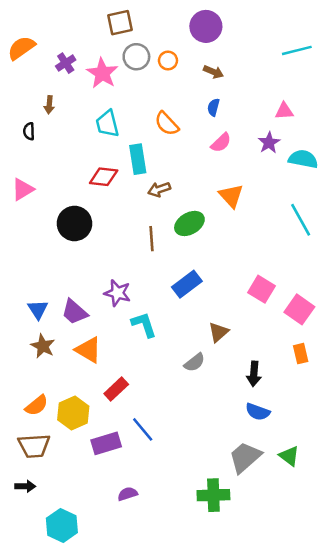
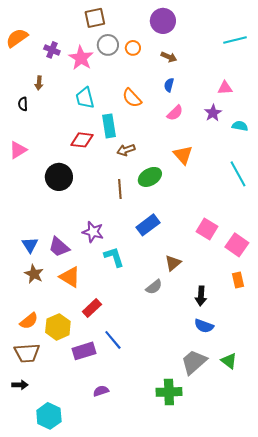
purple cross: (66, 63) -> (52, 50), turned -35
cyan semicircle: (303, 159) -> (240, 126), size x0.7

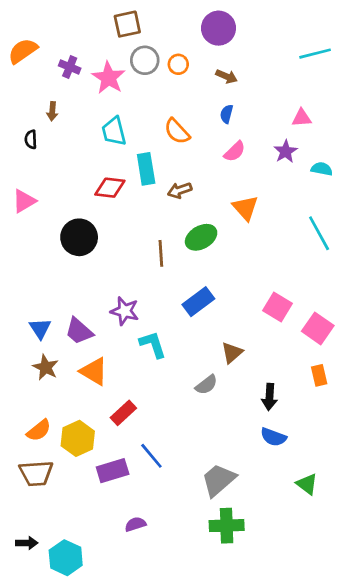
brown arrow: (126, 150) -> (180, 190), moved
gray trapezoid: (194, 362) -> (219, 480), moved
black arrow: (20, 385) -> (27, 543), moved

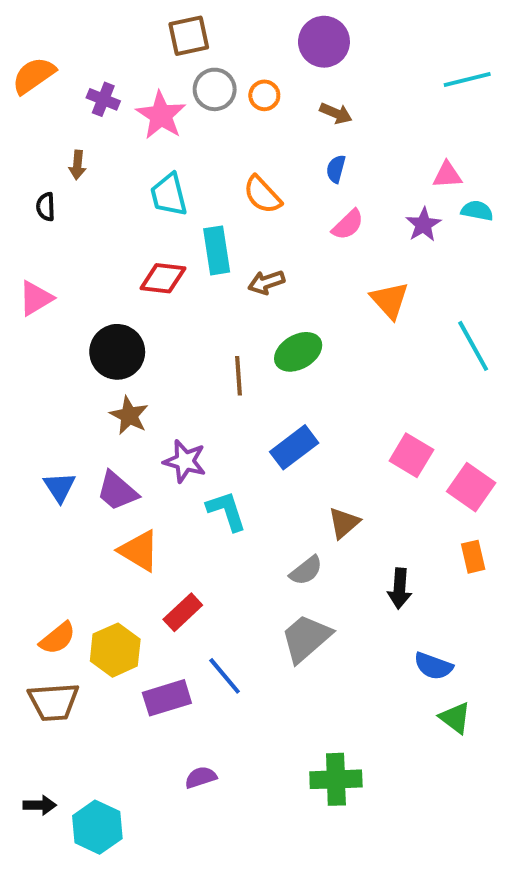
cyan semicircle: (322, 169) -> (477, 211), moved
orange triangle: (245, 208) -> (390, 300), moved
brown star: (46, 367) -> (129, 415), moved
blue semicircle: (273, 437) -> (433, 666), moved
gray trapezoid: (219, 480) -> (306, 638), moved

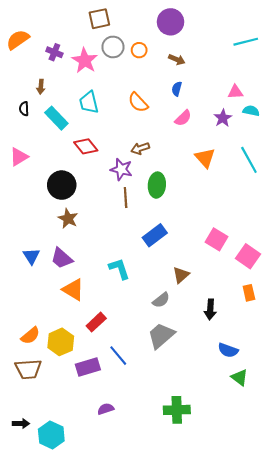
cyan rectangle: (217, 250) -> (56, 118), moved, turned -35
red diamond: (163, 278) -> (86, 146), turned 45
cyan line: (473, 346) -> (249, 160), moved
green ellipse: (298, 352) -> (157, 185), turned -55
purple star: (185, 461) -> (121, 169), moved

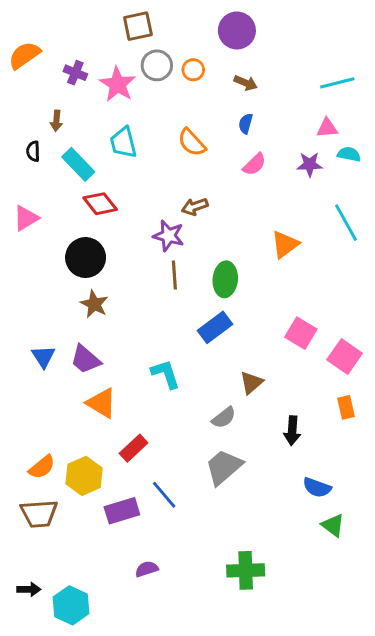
cyan line: (246, 42) -> (337, 83), moved
purple star: (223, 118) -> (310, 164), turned 30
red diamond: (86, 146) -> (100, 204), moved
orange triangle: (205, 158) -> (285, 244), moved, turned 35
green ellipse: (157, 185) -> (225, 279), moved

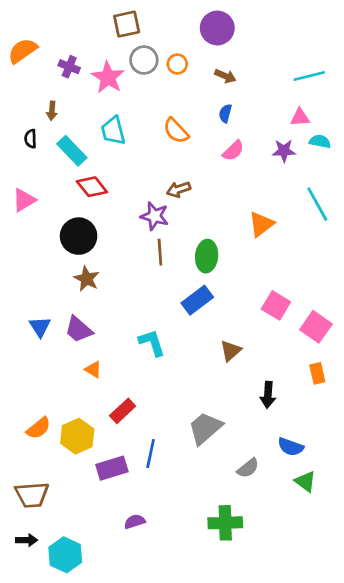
orange triangle: (102, 403) -> (93, 369), size x0.6
gray semicircle: (224, 418) -> (248, 468), moved
blue line: (164, 495) -> (151, 453), turned 52
brown trapezoid: (39, 514) -> (32, 495), moved

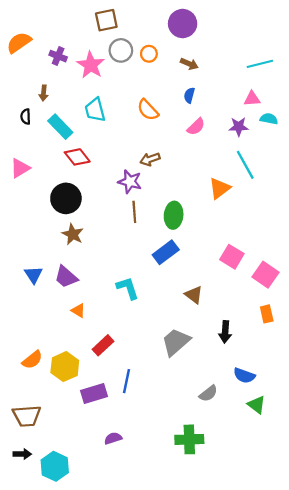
cyan line: (317, 204) -> (245, 165), moved
brown triangle: (231, 351) -> (194, 295), turned -42
gray trapezoid: (205, 428) -> (176, 342), moved

